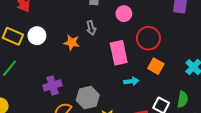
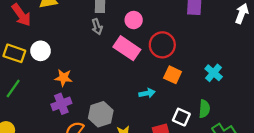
gray arrow: (91, 28) -> (97, 27), moved
orange star: (72, 43) -> (63, 78), moved
pink rectangle: (119, 53) -> (127, 48), moved, turned -40

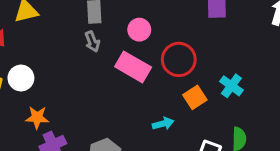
cyan cross: (214, 73) -> (231, 86), moved
orange square: (173, 75) -> (195, 97), turned 36
orange star: (63, 78) -> (37, 117), moved

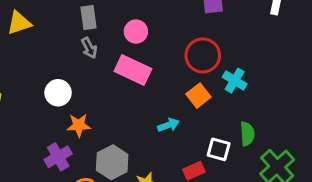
red circle: (179, 59) -> (203, 55), moved
white circle: (21, 78) -> (58, 93), moved
orange star: (37, 117) -> (79, 125), moved

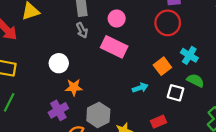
red circle: (203, 55) -> (168, 23), moved
green semicircle: (247, 134) -> (195, 80), moved, turned -60
white square: (219, 149) -> (176, 93), moved

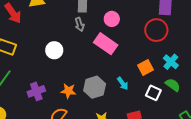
orange star: (74, 87) -> (68, 91), moved
cyan arrow: (140, 88) -> (123, 84), turned 64
purple cross: (58, 110) -> (36, 91), moved
gray hexagon: (98, 115) -> (95, 87), moved

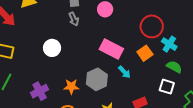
red circle: (156, 30) -> (152, 26), moved
pink rectangle: (106, 44) -> (111, 49), moved
white square: (153, 93) -> (167, 87), moved

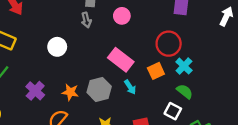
purple cross: (40, 91) -> (35, 91), turned -30

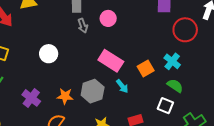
gray arrow: (86, 20) -> (83, 26), moved
red circle: (169, 44) -> (185, 30), moved

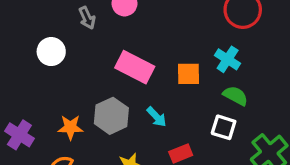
white circle: (49, 54) -> (51, 52), moved
orange square: (146, 68) -> (188, 74), turned 35
cyan arrow: (122, 86) -> (157, 117), moved

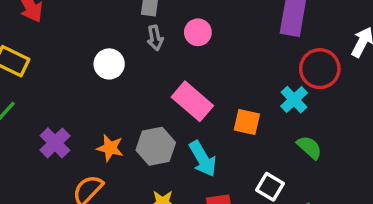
cyan cross: (228, 59) -> (294, 100), moved
green semicircle: (235, 96) -> (309, 147), moved
cyan arrow: (157, 117) -> (203, 159), size x1.5

